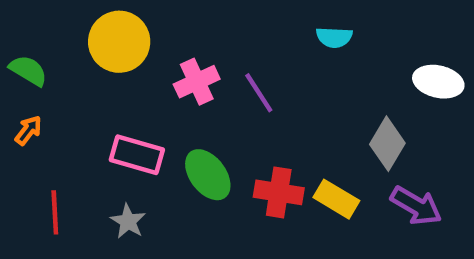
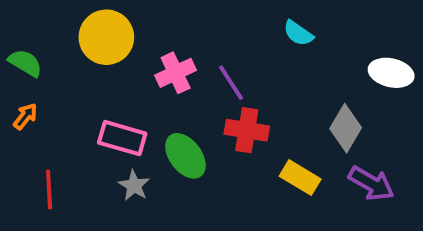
cyan semicircle: (334, 37) -> (298, 33), turned 32
red cross: (279, 192) -> (247, 130), moved
gray star: (128, 221) -> (134, 185), moved

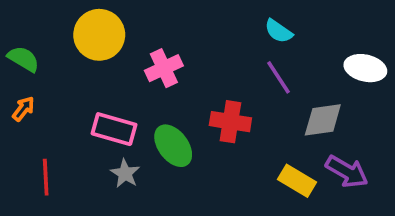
purple line: (231, 83) -> (279, 77), moved
gray diamond: (346, 128) -> (323, 120), turned 51
yellow rectangle: (300, 178) -> (297, 181), moved

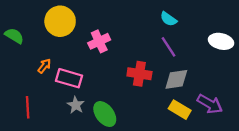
orange arrow: (23, 109) -> (44, 66), moved
gray diamond: (323, 120) -> (176, 79), moved
green ellipse: (173, 146) -> (105, 114), moved

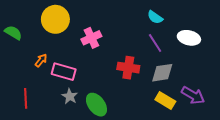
white ellipse: (221, 41) -> (189, 38), moved

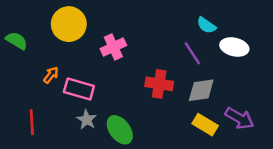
cyan semicircle: (155, 17) -> (206, 25), moved

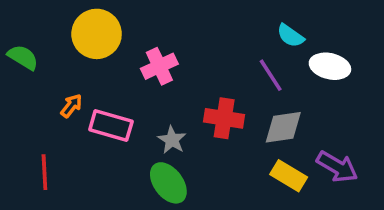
gray star: (87, 120) -> (172, 140), moved

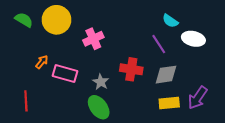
green semicircle: (23, 57) -> (24, 20), moved
purple arrow: (337, 167) -> (198, 98), turned 95
yellow rectangle: (289, 176) -> (169, 103), turned -36

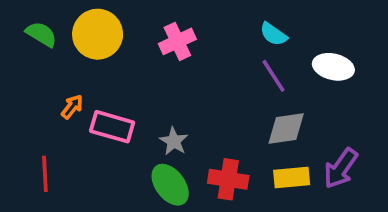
cyan semicircle: (170, 21) -> (274, 34), moved
pink cross: (93, 39) -> (177, 41), moved
red cross: (131, 69) -> (228, 179), moved

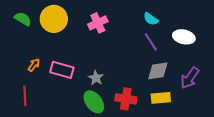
orange arrow: (72, 107) -> (34, 65), moved
purple arrow: (341, 168) -> (190, 78), moved

